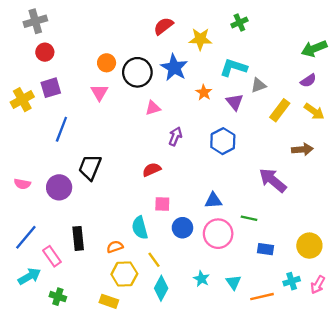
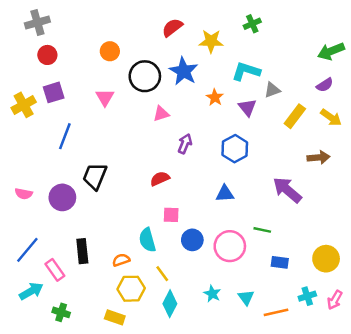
orange circle: (107, 63) -> (110, 51), moved
blue triangle: (213, 200) -> (225, 194), moved

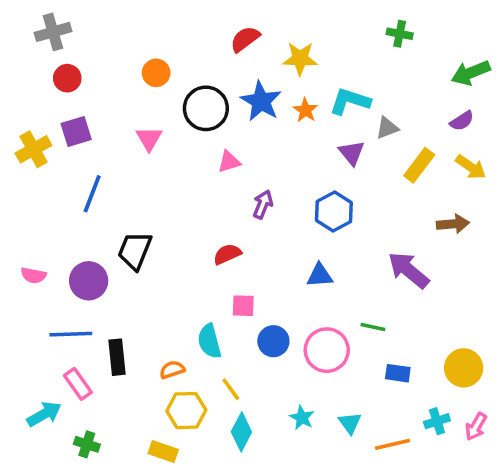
green cross: (252, 24) -> (400, 34), moved, turned 35
orange star: (215, 97) -> (305, 110), moved
blue line: (27, 250) -> (71, 334), moved, turned 48

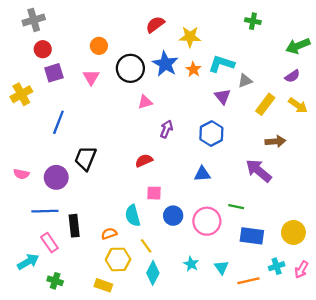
purple square: (76, 131) -> (54, 73), moved
pink triangle: (149, 139) -> (91, 77), moved
brown arrow: (453, 224) -> (275, 141), moved
blue rectangle: (398, 373) -> (252, 236), size x1.5

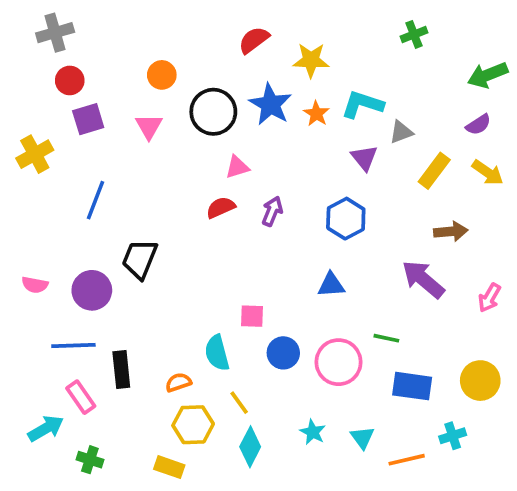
green cross: (253, 21) -> (414, 34), turned -32
red semicircle: (144, 161) -> (221, 207), moved
pink arrow: (301, 270) -> (489, 298), moved

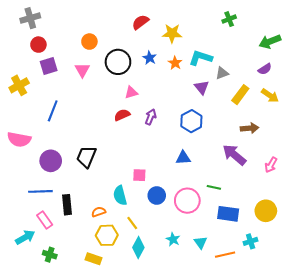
blue star: (270, 104) -> (150, 58), size x0.6
black trapezoid: (140, 259) -> (86, 157), moved
pink semicircle: (35, 285) -> (19, 139), moved, size x1.6

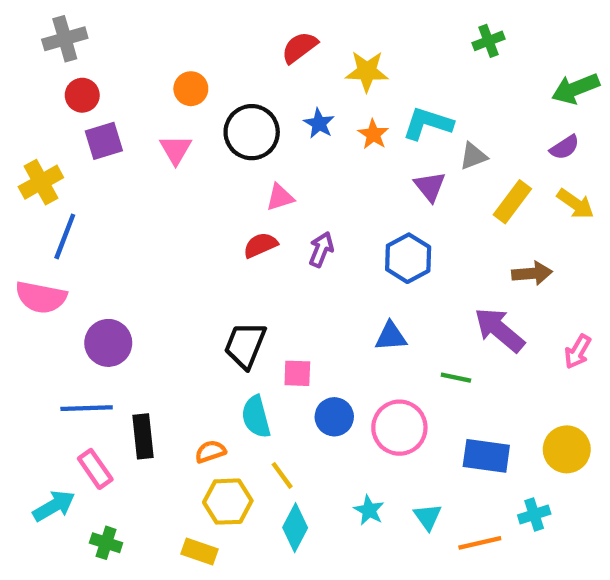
blue line: (53, 111) -> (65, 236), moved
black trapezoid: (86, 157) -> (245, 345), moved
green line: (214, 187) -> (456, 378), moved

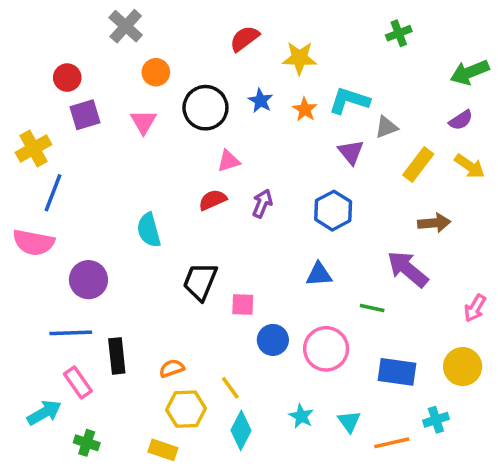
gray cross: (65, 39) -> (126, 26), moved, turned -32
pink arrow: (578, 352) -> (475, 308), moved
cyan semicircle: (256, 417) -> (149, 230), moved

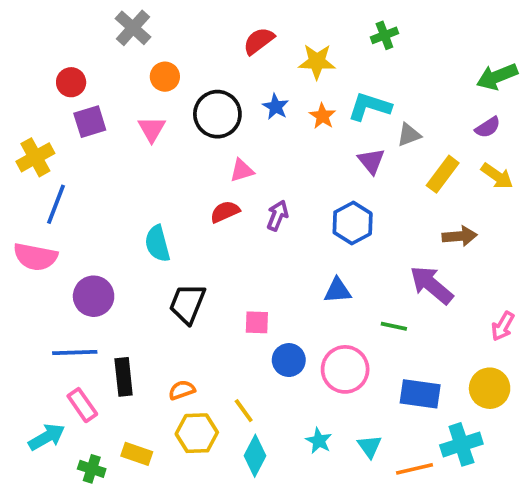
green cross: (399, 33) -> (384, 35), moved
black trapezoid: (200, 281) -> (187, 304), moved
cyan cross: (436, 420) -> (461, 444), size x1.5
yellow rectangle: (163, 450) -> (137, 454), moved

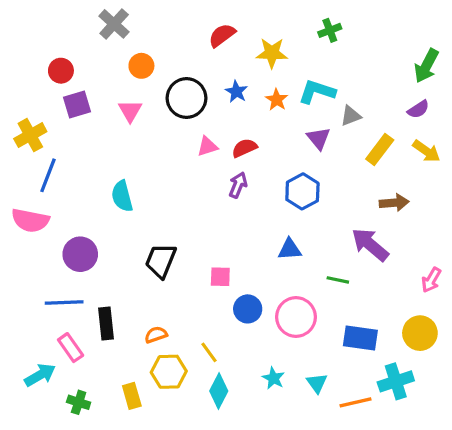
green arrow: (497, 77) -> (426, 66), turned -40
red semicircle: (225, 212) -> (244, 148), moved
cyan semicircle: (157, 244) -> (122, 196), moved
yellow rectangle: (137, 454) -> (132, 396), moved, turned 55

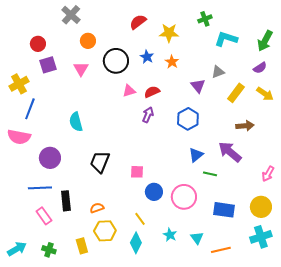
cyan L-shape: (317, 92) -> (226, 39), moved
blue triangle: (290, 249) -> (196, 155), moved, turned -35
yellow line: (209, 352) -> (140, 219), moved
cyan arrow: (40, 375) -> (17, 249), moved
cyan cross: (396, 381) -> (261, 237), moved

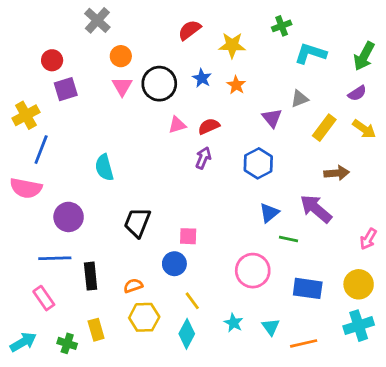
pink triangle: (81, 69) -> (122, 86), moved
blue circle: (154, 192) -> (174, 264), moved
pink rectangle: (44, 216) -> (44, 298), moved
yellow rectangle: (82, 246) -> (96, 330), moved

